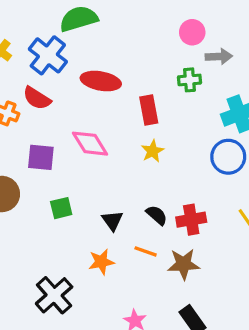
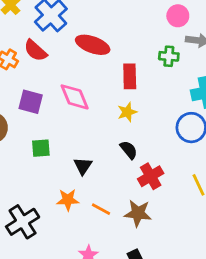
black semicircle: (157, 215) -> (129, 150), moved
red cross: (191, 220) -> (151, 176), turned -30
orange line: (146, 251) -> (101, 209), moved

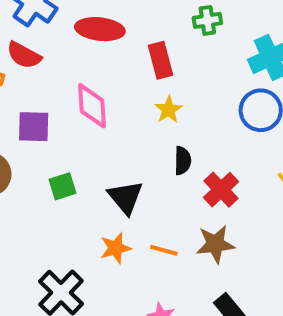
pink diamond: (75, 97) -> (92, 106), turned 32
black semicircle: (129, 150) -> (183, 161), turned 54
black triangle: (83, 166) -> (125, 197), size x1.4

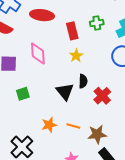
green cross: (207, 20) -> (97, 23), moved
black triangle: (125, 197) -> (65, 92), moved
brown star: (215, 244) -> (97, 134), moved

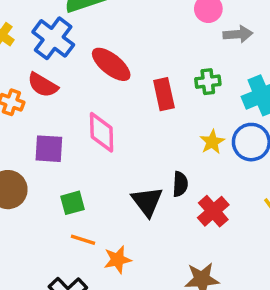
red ellipse: (42, 15) -> (111, 64), turned 30
yellow star: (76, 56) -> (212, 142), moved
orange line: (73, 126) -> (83, 240), moved

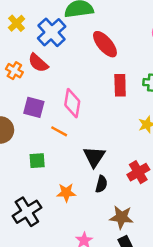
red ellipse: (111, 64) -> (105, 44), moved
black semicircle: (180, 184) -> (101, 184), moved
green square: (73, 203) -> (37, 161), moved
orange line: (83, 240) -> (59, 131), moved

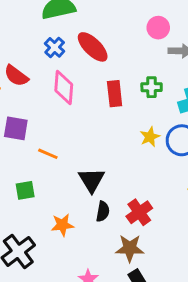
blue cross: (52, 32) -> (55, 47), moved, size x0.6
pink diamond: (72, 103) -> (64, 88), moved
red cross: (138, 172) -> (139, 212), moved

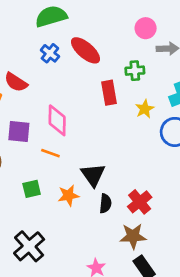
green cross: (152, 87) -> (135, 71), moved
pink diamond: (64, 88) -> (57, 120), moved
yellow star: (150, 137) -> (145, 109), moved
orange star: (62, 225) -> (68, 195), moved

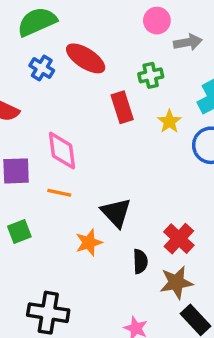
green square: (32, 189) -> (19, 231), moved
black semicircle: (105, 203) -> (140, 261), moved
black cross: (29, 246) -> (48, 313), turned -32

